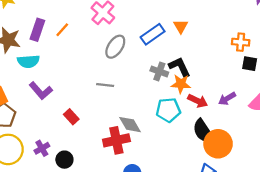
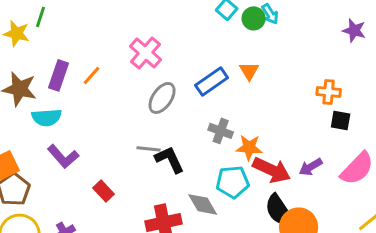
black L-shape: (180, 67) -> (170, 159), moved
red arrow: (198, 101) -> (272, 170), size x1.4
gray diamond: (130, 125) -> (203, 204), moved

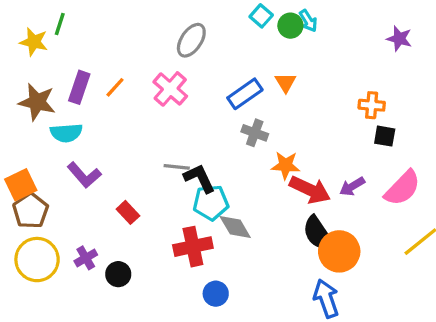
pink cross: (146, 53) -> (170, 89), moved
gray ellipse: (162, 98) -> (191, 40), moved
gray cross: (221, 131) -> (255, 133), moved
cyan pentagon: (233, 182) -> (211, 203), moved

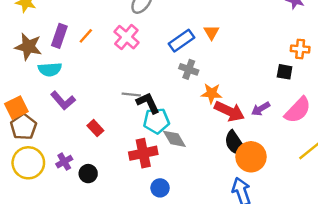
orange cross: (372, 105) -> (300, 49), moved

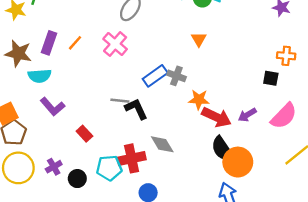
blue rectangle: (182, 41) -> (155, 76), moved
cyan pentagon: (156, 121) -> (109, 168), moved

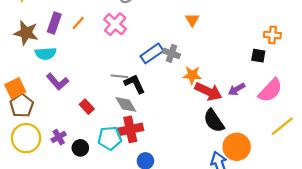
gray diamond: (162, 144) -> (126, 104), moved
orange circle: (238, 162) -> (237, 147), moved

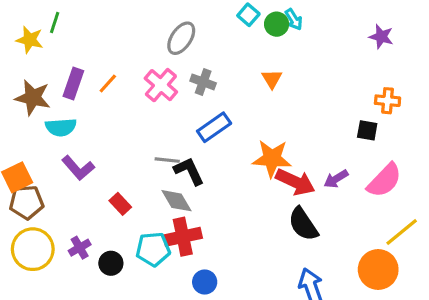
gray cross: (171, 53) -> (203, 82), moved
orange star: (192, 75) -> (272, 159), size x1.4
brown pentagon: (22, 106) -> (26, 202), turned 30
orange circle: (237, 147) -> (378, 269), moved

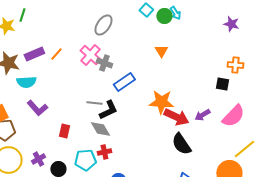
gray cross: (203, 82) -> (104, 63), moved
purple rectangle: (73, 84) -> (34, 54), turned 48
black L-shape: (189, 171) -> (108, 110), turned 90
red rectangle: (120, 204) -> (64, 131), turned 56
red cross: (183, 237) -> (104, 152), size x0.6

